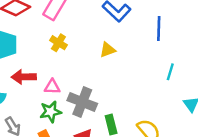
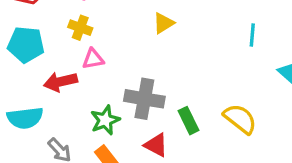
yellow cross: (58, 43) -> (80, 28), moved
pink triangle: (52, 87) -> (93, 59), moved

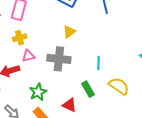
yellow cross: (80, 28) -> (20, 38), turned -32
cyan line: (252, 35) -> (98, 63), moved
gray cross: (144, 99) -> (59, 59), moved

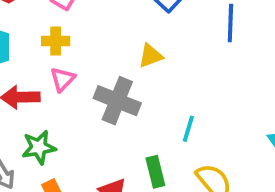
pink triangle: (28, 56) -> (63, 79), turned -48
green star: (38, 92) -> (39, 147), moved

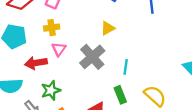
gray cross: (117, 101) -> (92, 57), turned 35
cyan line: (188, 129) -> (126, 67), moved

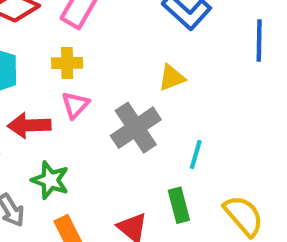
green star: (51, 90) -> (50, 180), turned 30

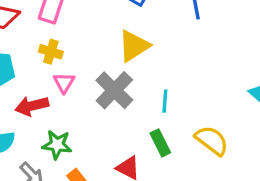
yellow cross: (67, 63) -> (51, 52), turned 30
yellow triangle: (172, 78) -> (134, 46), size x1.5

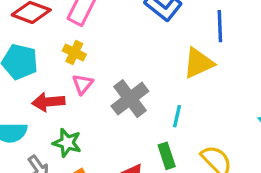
yellow triangle: (134, 46) -> (198, 63), moved

